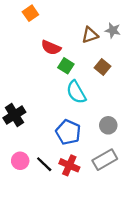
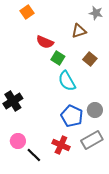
gray star: (113, 30) -> (96, 13), moved
blue pentagon: (68, 132) -> (72, 116), moved
black line: (44, 164) -> (34, 155), moved

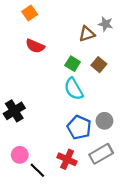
gray star: (96, 13) -> (106, 24), moved
red semicircle: (45, 42) -> (35, 46), moved
green square: (58, 58) -> (73, 64), moved

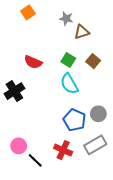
gray star: (106, 24) -> (66, 19), moved
red semicircle: (35, 46) -> (33, 62), moved
black cross: (14, 111) -> (14, 91), moved

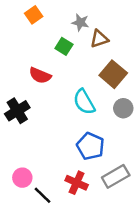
green square: (68, 60) -> (64, 46), moved
brown square: (93, 61) -> (113, 74), size x1.5
gray circle: (98, 114) -> (123, 108), moved

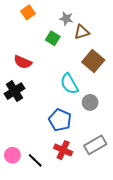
red semicircle: (40, 75) -> (23, 62), moved
gray circle: (123, 108) -> (90, 102), moved
blue pentagon: (90, 146) -> (60, 120), moved
pink circle: (22, 178) -> (12, 155), moved

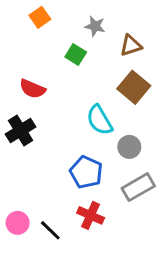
brown triangle: (82, 32) -> (131, 46), moved
gray rectangle: (95, 145) -> (138, 187), moved

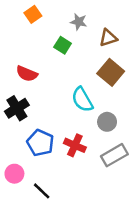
blue pentagon: (86, 172) -> (40, 143), moved
red cross: (91, 215) -> (75, 145), moved
pink circle: (18, 223) -> (14, 174), moved

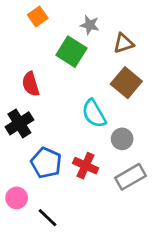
green square: (63, 45) -> (71, 52), size x1.5
red semicircle: (27, 74) -> (31, 84), turned 50

